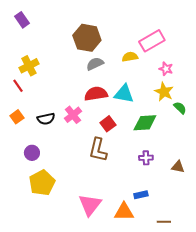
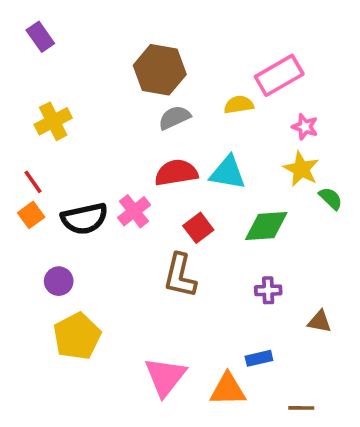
red line: (18, 86) -> (33, 182), moved
black semicircle: (46, 119) -> (84, 219), size x1.4
brown triangle: (178, 167) -> (320, 322), moved

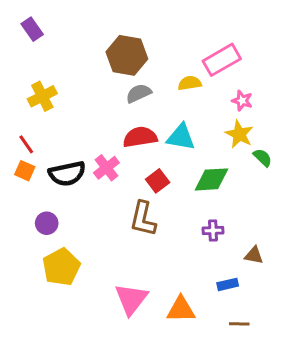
orange square: (31, 215) -> (25, 171), turned -30
blue rectangle: (259, 358) -> (228, 284), moved

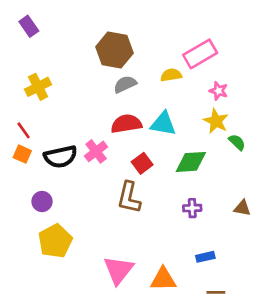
brown triangle: (254, 255) -> (242, 208), moved

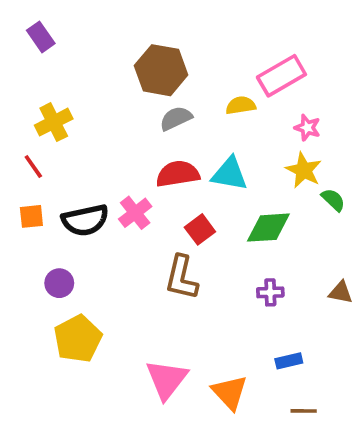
red line: (24, 130) -> (33, 166), moved
orange square: (22, 154) -> (31, 216), turned -30
orange triangle: (163, 279) -> (230, 392), turned 48

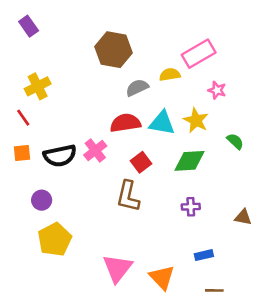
gray semicircle: (176, 118) -> (137, 88), moved
yellow star: (304, 170) -> (196, 120), moved
brown triangle: (341, 292) -> (243, 217), moved

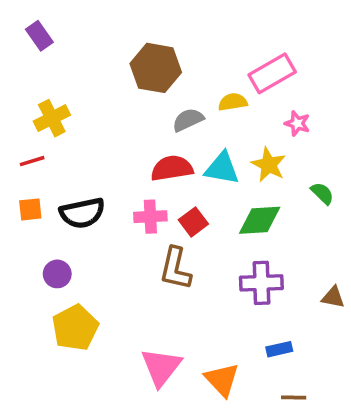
red line: (23, 118) -> (32, 161), turned -72
pink cross: (95, 150) -> (150, 217), moved, turned 35
purple cross: (191, 207) -> (261, 283), size x1.6

